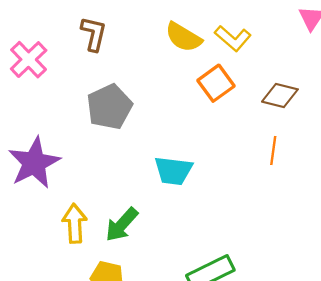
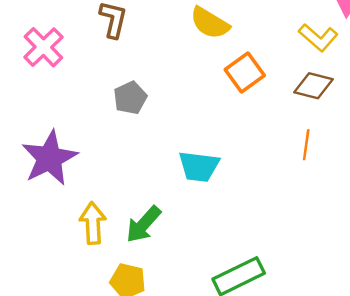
yellow L-shape: (233, 38) -> (318, 37), moved
gray pentagon: (109, 107) -> (130, 98), size x0.7

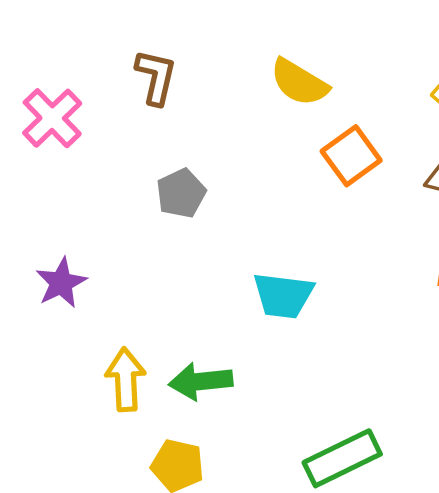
purple star: (49, 158) -> (61, 283), size x0.6
green arrow: (143, 224) -> (201, 381), turned 42

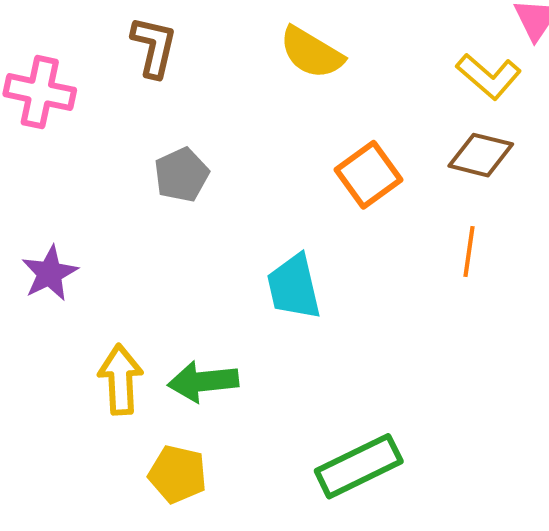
pink cross: (52, 118) -> (40, 92), turned -34
orange square: (351, 156) -> (369, 175), moved
cyan trapezoid: (283, 295) -> (294, 287), turned 70

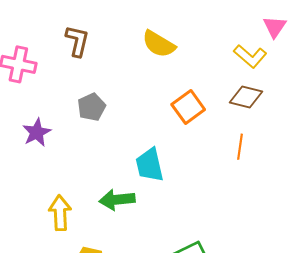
purple star: (50, 273) -> (37, 132), moved
green arrow: (203, 382) -> (117, 200), moved

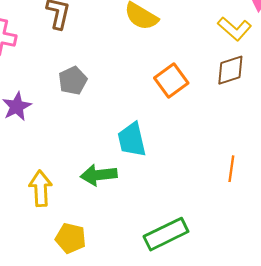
brown diamond: (246, 97) -> (230, 70), turned -32
orange line: (240, 147) -> (231, 169), moved

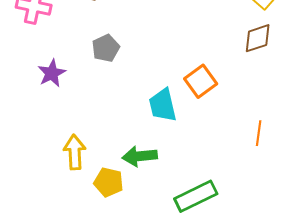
orange square: (171, 81) -> (201, 81), moved
green arrow: (99, 175) -> (140, 156), moved
yellow pentagon: (71, 238) -> (109, 182), moved

